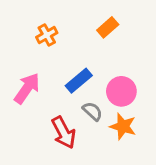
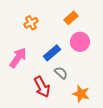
pink circle: (121, 91) -> (80, 42), moved
orange star: (123, 126) -> (81, 94), moved

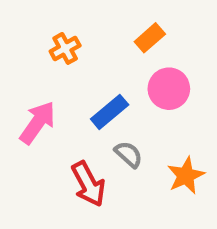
orange star: (81, 94) -> (186, 176), moved, turned 30

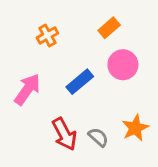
gray semicircle: (129, 154) -> (98, 137), moved

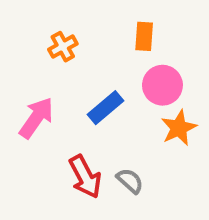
orange rectangle: (109, 28) -> (144, 36), turned -45
orange star: (135, 128) -> (179, 128), moved

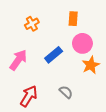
red arrow: (85, 177) -> (29, 96), moved, turned -120

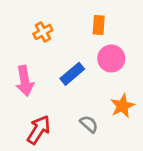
pink arrow: (18, 60) -> (25, 81), turned 135
orange star: (91, 65) -> (122, 106), moved

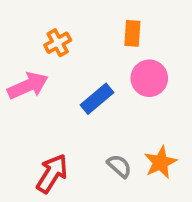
pink arrow: (25, 81) -> (28, 86), moved, turned -104
orange star: (122, 106) -> (160, 162), moved

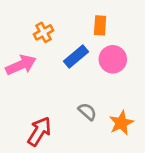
blue rectangle: (97, 99) -> (76, 56), moved
gray semicircle: (119, 166) -> (87, 112), moved

